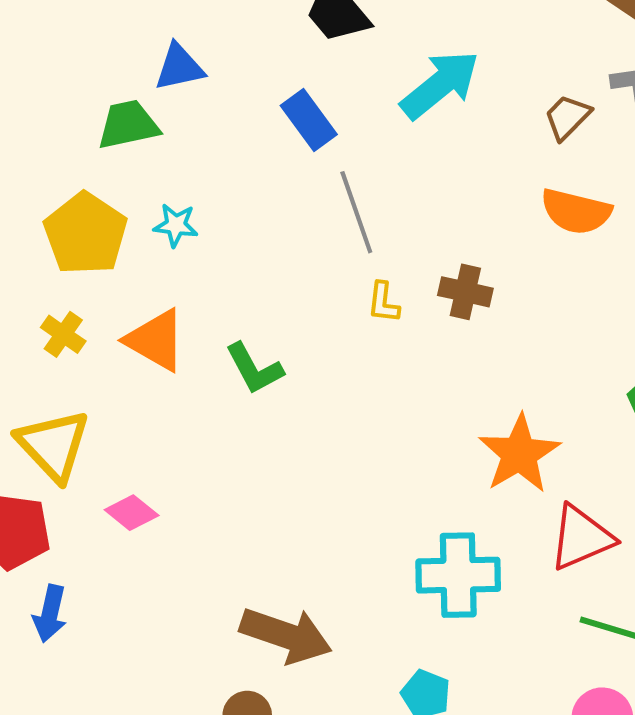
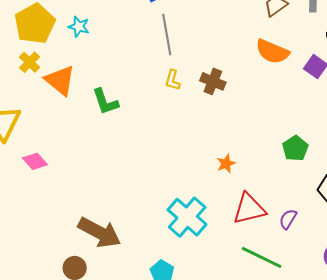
yellow cross: (63, 334) -> (30, 62), moved
orange star: (519, 454) -> (226, 164), size x0.5
cyan cross: (458, 575) -> (187, 217), turned 33

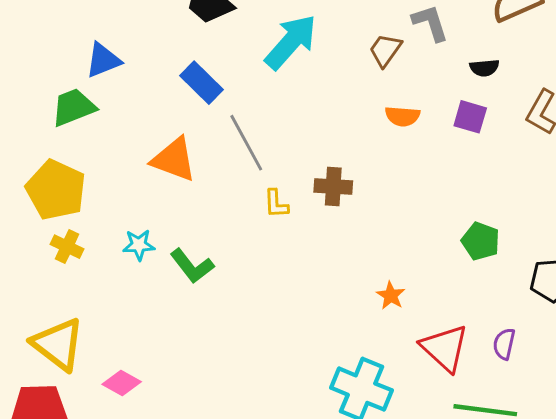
cyan star: (79, 27) -> (139, 245), moved
orange semicircle: (272, 52) -> (402, 116), size x0.7
orange triangle: (60, 80) -> (174, 159), moved
red triangle: (249, 209) -> (445, 348), turned -45

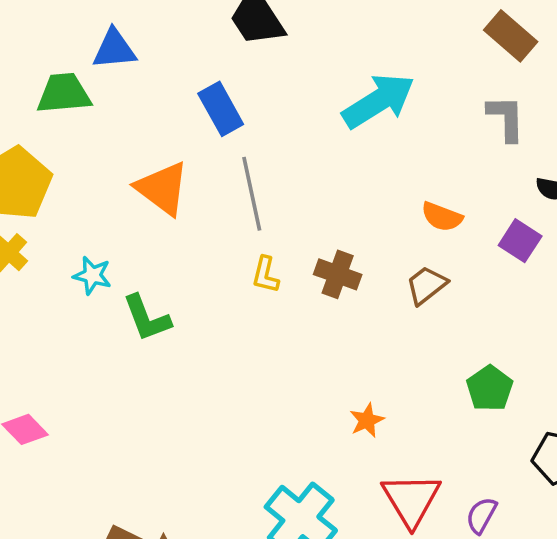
cyan arrow: (291, 42) -> (378, 101), moved
brown trapezoid: (385, 50) -> (426, 285), moved

